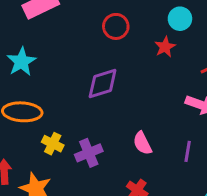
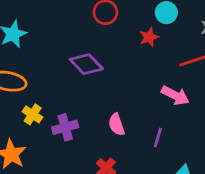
purple diamond: (103, 84) -> (86, 64), turned 56

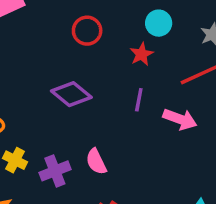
pink semicircle: (117, 125) -> (96, 162), moved
purple line: (158, 137) -> (139, 100), moved

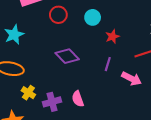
cyan circle: (159, 23) -> (93, 17), moved
red circle: (87, 31) -> (58, 15), moved

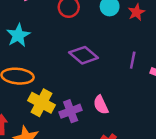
red star: (112, 37) -> (136, 12), moved
yellow cross: (28, 93) -> (42, 103), size x1.5

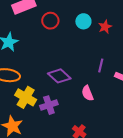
purple diamond: (84, 55) -> (59, 76), moved
pink semicircle: (101, 105) -> (87, 93), moved

